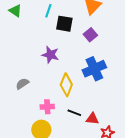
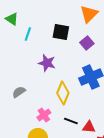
cyan line: (48, 11) -> (28, 34), moved
pink cross: (47, 107) -> (44, 115), turned -32

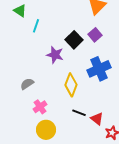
black square: (61, 32) -> (74, 40), moved, turned 36
pink cross: (44, 115) -> (40, 107), moved
red triangle: (89, 127) -> (97, 119), turned 32

